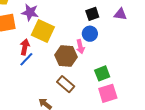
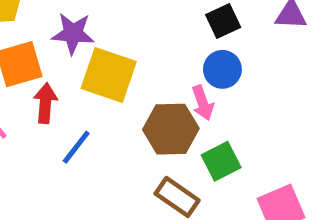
red arrow: (25, 47) -> (45, 103), moved
green square: (102, 73) -> (221, 161), moved

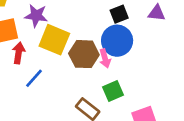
blue circle: (222, 69) -> (117, 41), size x1.5
brown hexagon: (171, 129) -> (84, 54), moved

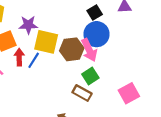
pink arrow: (105, 58) -> (89, 50), size x1.5
blue line: (34, 78) -> (34, 60), moved
green square: (113, 91) -> (90, 76), moved

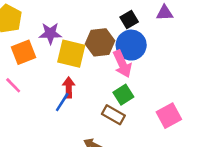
brown hexagon: (72, 49) -> (100, 42), moved
red arrow: (19, 57) -> (69, 87), moved
blue line: (34, 60) -> (62, 102), moved

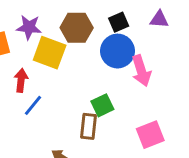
brown hexagon: (100, 42) -> (77, 28), moved
pink arrow: (122, 64) -> (141, 71), moved
red arrow: (69, 87) -> (21, 80), moved
brown rectangle: (113, 115) -> (88, 126), turned 60

